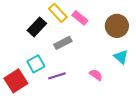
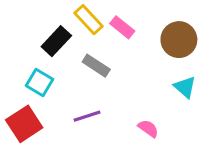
gray rectangle: (63, 43) -> (96, 66), turned 60
cyan square: (36, 64) -> (40, 82), moved, turned -30
pink semicircle: (96, 75) -> (148, 128), moved

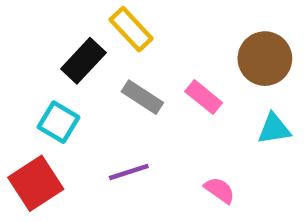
pink rectangle: (122, 27) -> (204, 97), moved
cyan triangle: (185, 87) -> (274, 129), turned -50

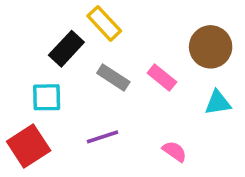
cyan square: (58, 122) -> (47, 97), turned -32

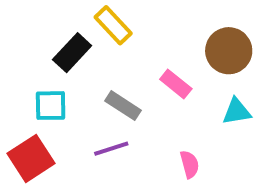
gray rectangle: (113, 77) -> (123, 106), moved
pink semicircle: (175, 151) -> (190, 164), turned 40

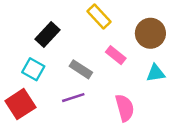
yellow rectangle: (113, 25) -> (99, 17), moved
cyan square: (51, 106) -> (33, 69), turned 30
pink semicircle: (190, 164) -> (125, 108), size x1.5

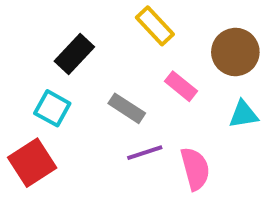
purple line: (73, 98) -> (145, 153), moved

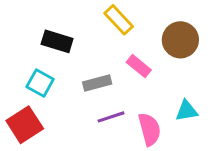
black rectangle: (74, 54) -> (57, 41), turned 64
gray rectangle: (127, 108) -> (97, 83), turned -48
cyan triangle: (243, 114) -> (187, 111), moved

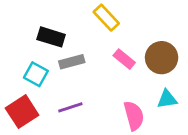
brown circle: (180, 40) -> (162, 58), moved
gray rectangle: (97, 83) -> (72, 62), moved
purple line: (111, 117) -> (70, 107), moved

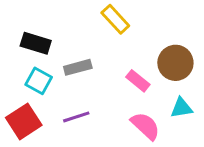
black rectangle: (51, 37) -> (36, 43), moved
pink rectangle: (124, 59) -> (138, 81), moved
pink semicircle: (134, 116) -> (145, 126), turned -32

